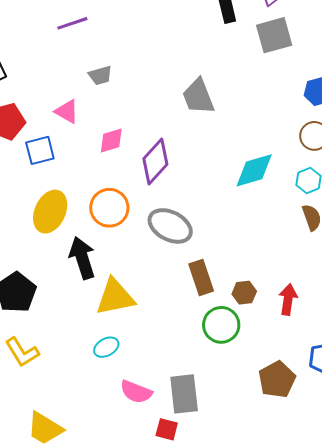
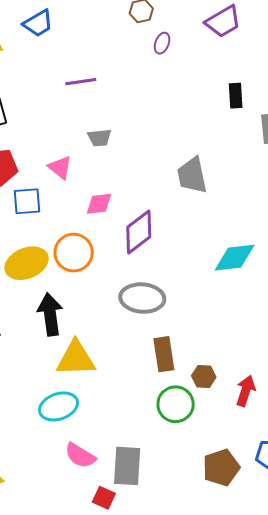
orange circle: (109, 208) -> (74, 253), moved
yellow ellipse: (50, 212) -> (27, 263), turned 33
gray ellipse: (170, 226) -> (142, 298), turned -33
cyan ellipse: (106, 347) -> (59, 406), size x1.5

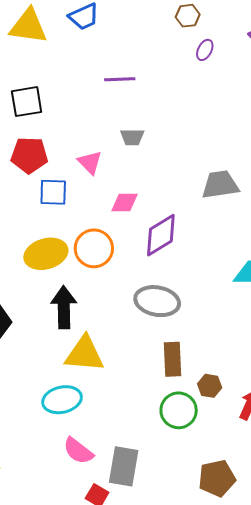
gray trapezoid: (192, 175) -> (220, 185), turned 87

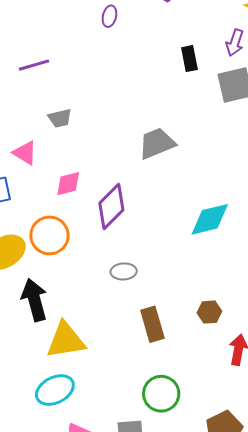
gray ellipse: (157, 301) -> (124, 271), size x0.6
brown hexagon: (210, 386) -> (209, 312), moved
green circle: (179, 410) -> (161, 394), moved

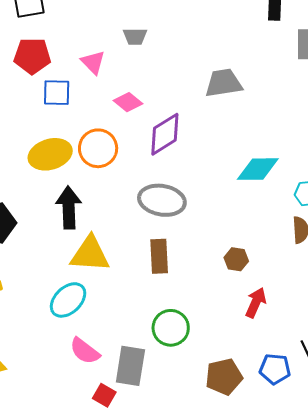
pink diamond: (68, 184) -> (128, 102), turned 40
gray ellipse: (124, 271) -> (162, 200), size x1.8
brown rectangle: (152, 324) -> (159, 256), moved
cyan ellipse: (55, 390) -> (68, 300), turned -30

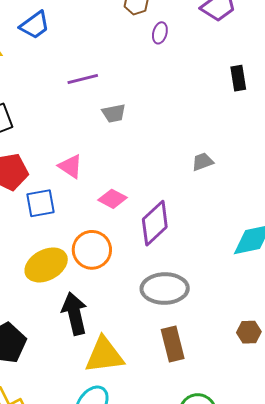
gray trapezoid: (135, 37) -> (114, 113), moved
gray trapezoid: (224, 83) -> (203, 162), size x0.6

